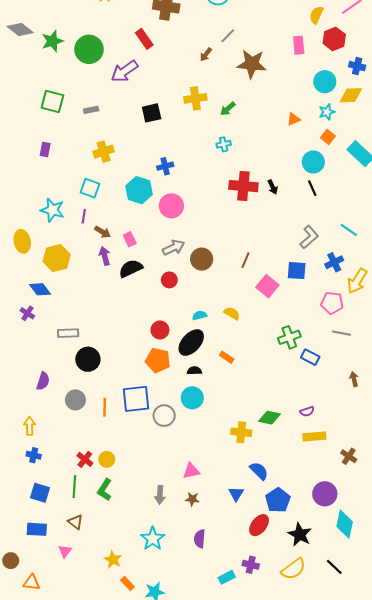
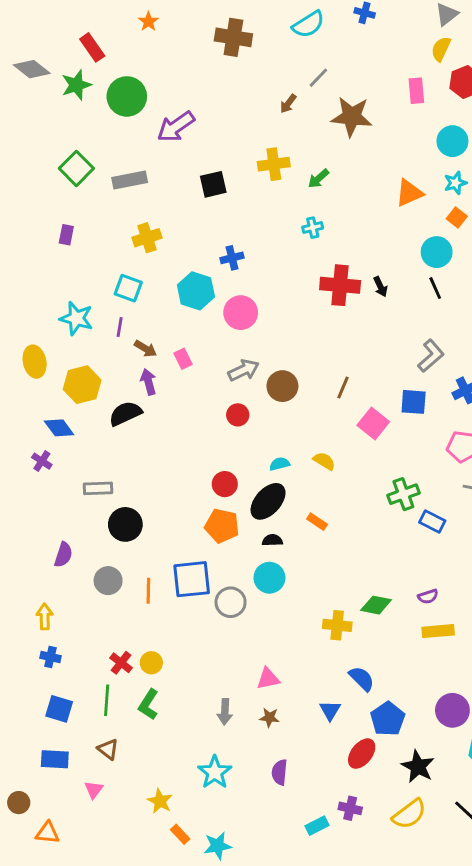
red rectangle: (144, 39) -> (92, 47), moved
green square: (52, 102) -> (76, 168), turned 30
gray rectangle: (91, 110) -> (130, 180), size x1.6
orange triangle: (293, 119) -> (409, 193), size x1.5
black semicircle: (131, 268) -> (125, 413), moved

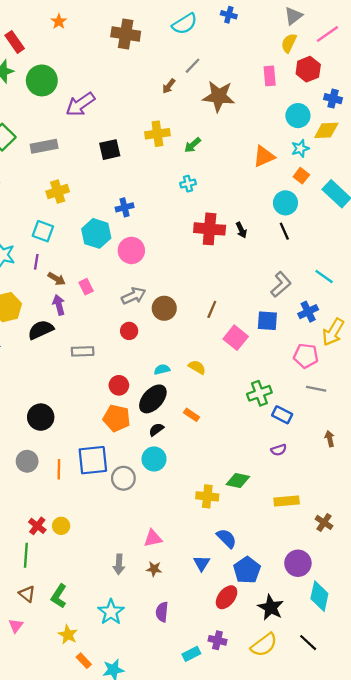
gray rectangle: (98, 488) -> (83, 351), moved
black semicircle: (272, 540) -> (156, 430), turned -35
purple semicircle: (428, 596) -> (279, 450), moved
green L-shape: (148, 705) -> (59, 596), moved

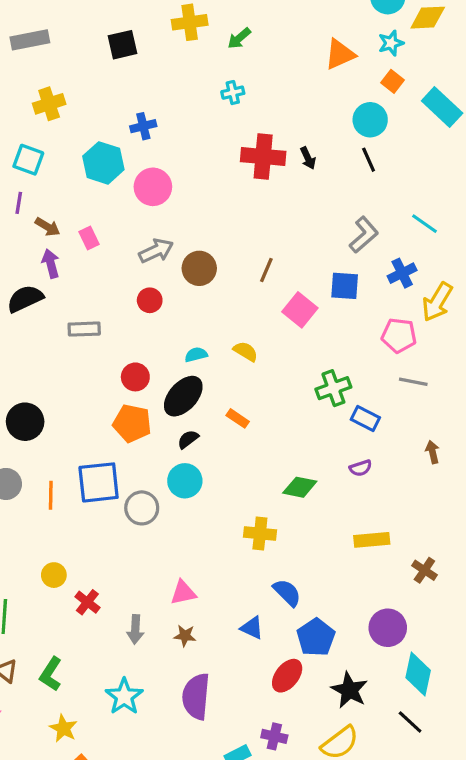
green diamond: (238, 481) -> (300, 487), moved
red cross: (37, 526) -> (87, 602), moved
blue triangle: (202, 563) -> (252, 628), turned -36
purple semicircle: (162, 612) -> (196, 696), size x1.6
black line: (308, 643) -> (410, 722), moved

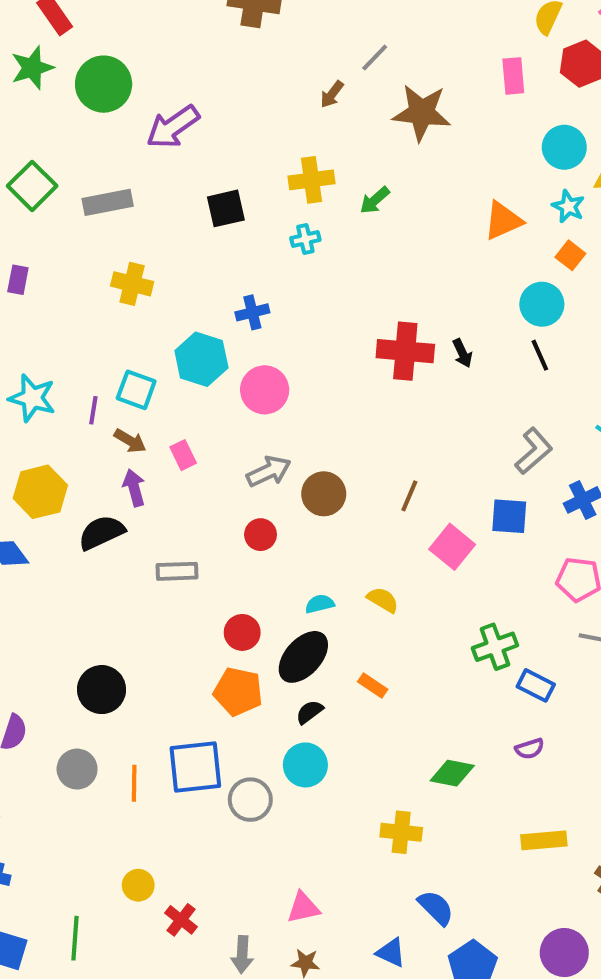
cyan star: (391, 43) -> (568, 206), turned -30
cyan cross: (233, 93) -> (305, 239), moved
yellow cross: (49, 104) -> (132, 284), turned 32
cyan square: (28, 160) -> (136, 390), moved

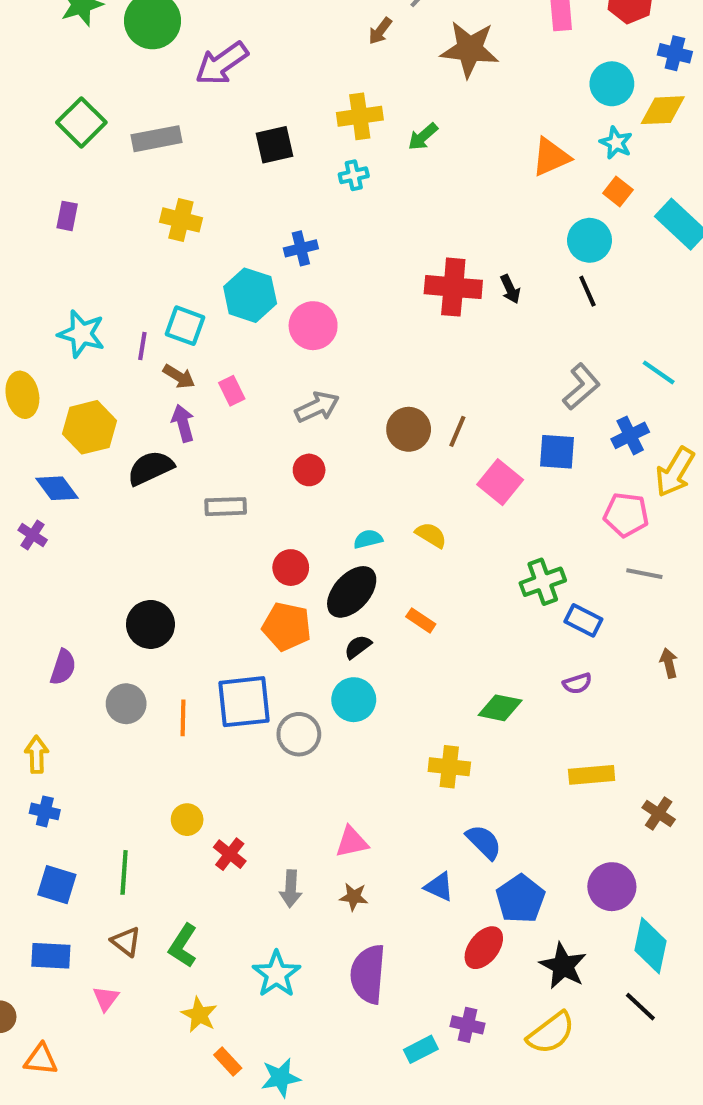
brown circle: (324, 494) -> (409, 429), moved

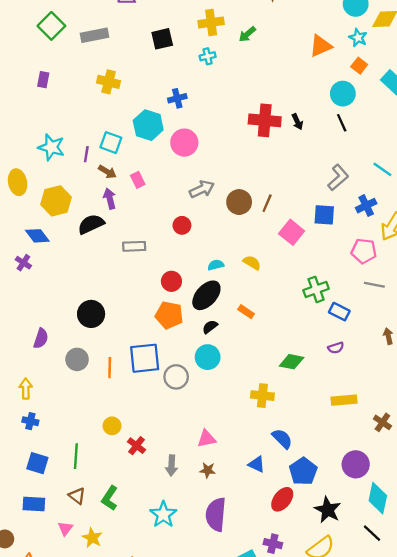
gray arrow: (317, 407) -> (202, 189), moved
yellow star: (199, 1015) -> (92, 538), moved

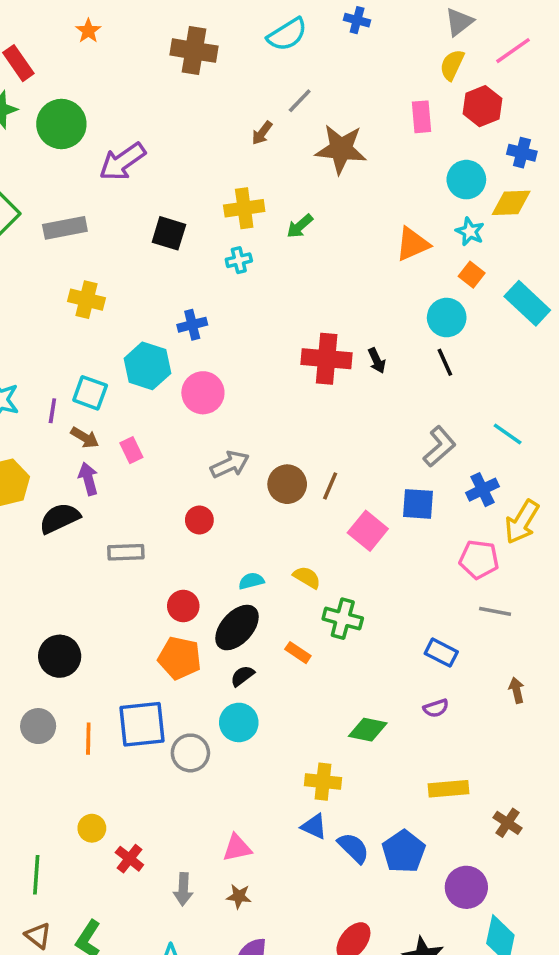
black square: (162, 39) -> (169, 233), turned 30
green cross: (316, 289) -> (343, 619), moved, turned 35
blue triangle: (257, 464) -> (314, 826), moved
blue pentagon: (303, 471) -> (404, 851), moved

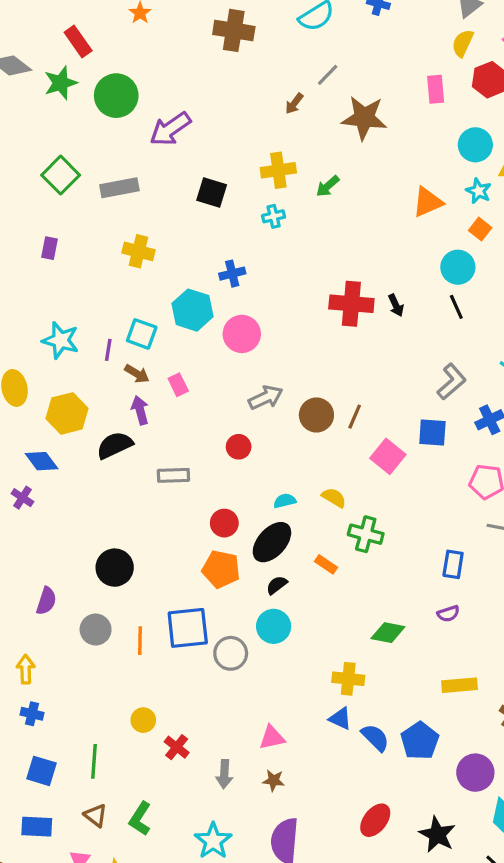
blue rectangle: (441, 653) -> (453, 564), turned 72

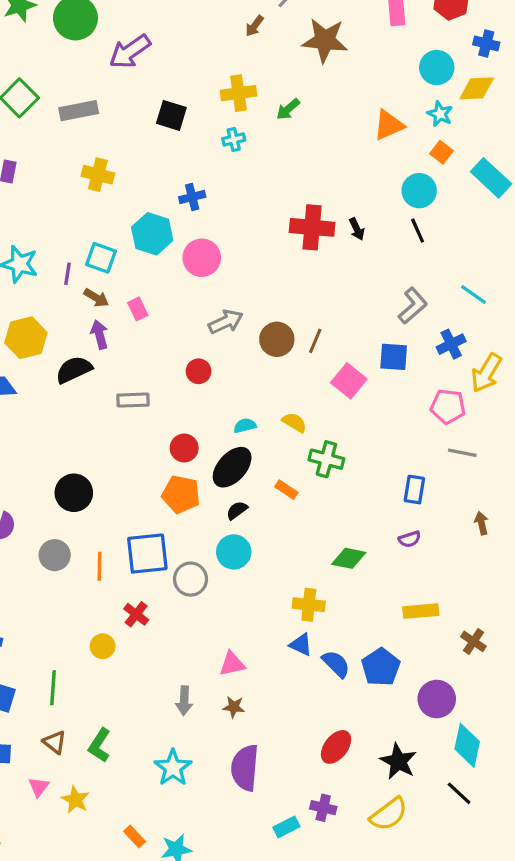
red cross: (177, 747) -> (136, 614), moved

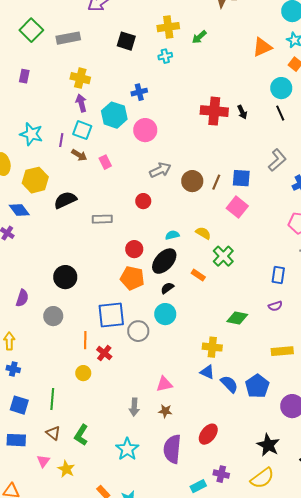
purple arrow: (99, 334) -> (81, 103), moved
blue square: (394, 357) -> (241, 178), moved
green cross: (326, 459) -> (223, 256), turned 30
orange line: (99, 566) -> (85, 340), moved
red ellipse: (336, 747) -> (208, 434), moved

